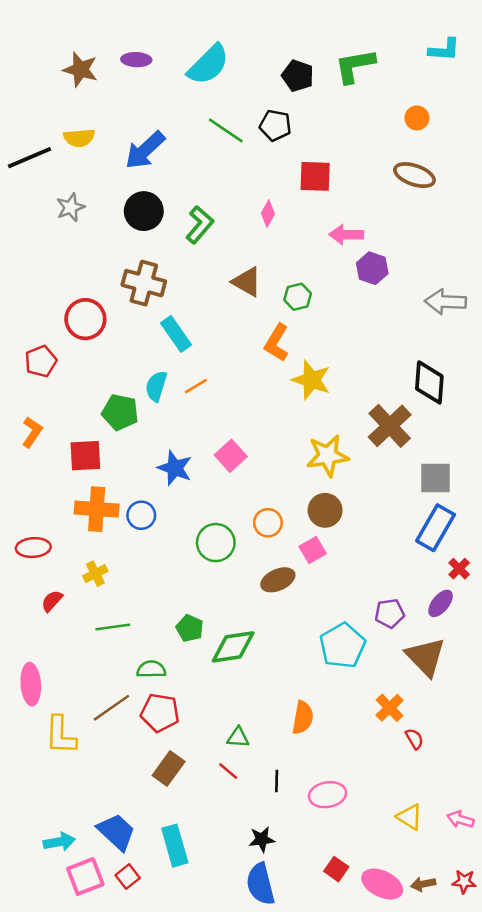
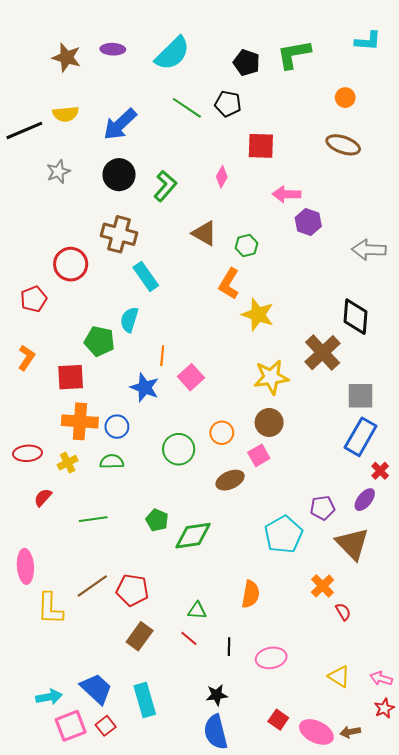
orange line: (196, 386) -> (162, 356), moved, turned -54
yellow cross: (95, 574) -> (68, 463), moved
green semicircle: (151, 669) -> (112, 462), moved
red star: (464, 882) -> (384, 708), moved, turned -30

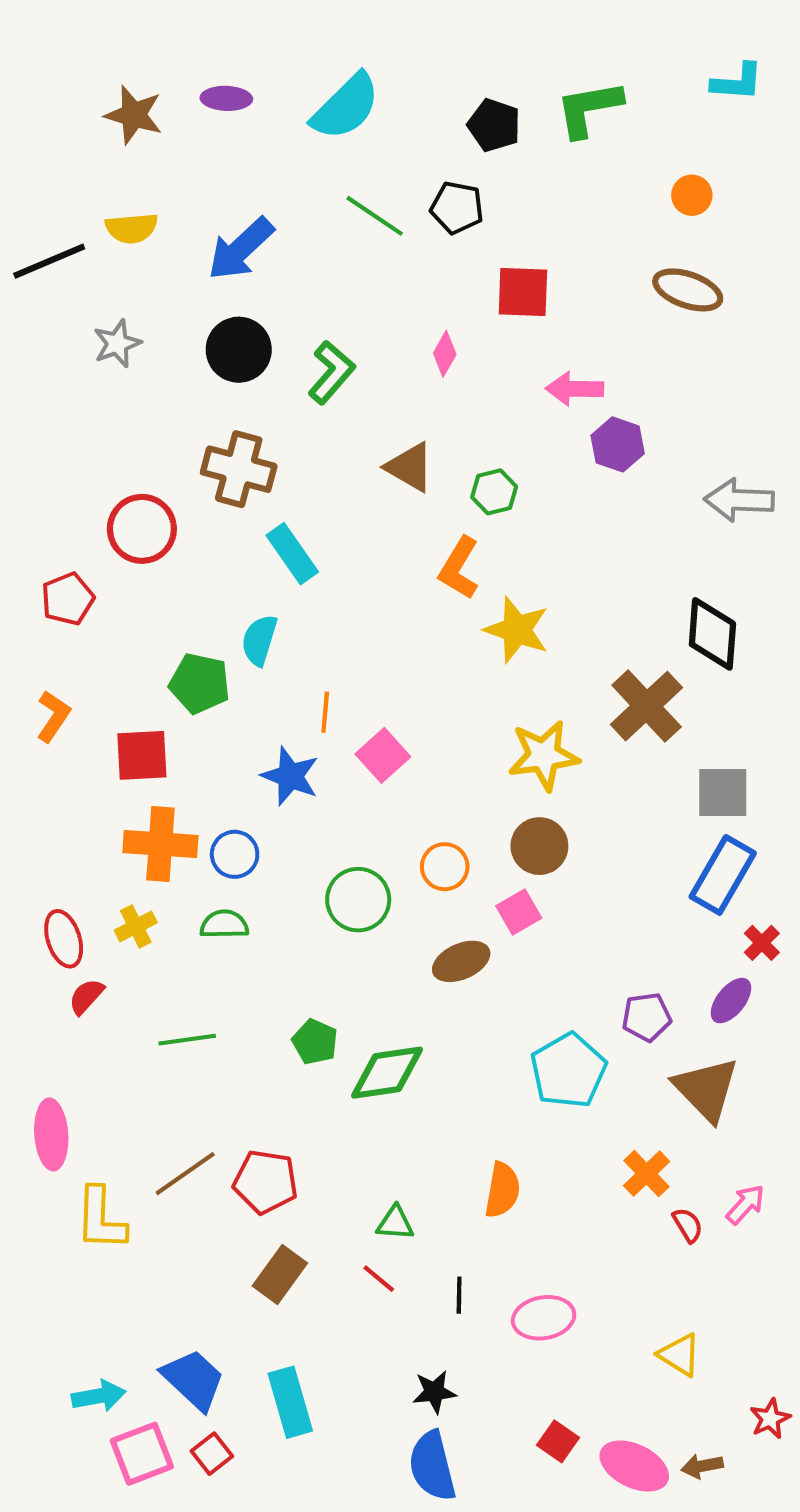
red ellipse: (27, 453) -> (64, 939), moved, turned 76
pink arrow: (381, 678) -> (745, 1204), moved, turned 115

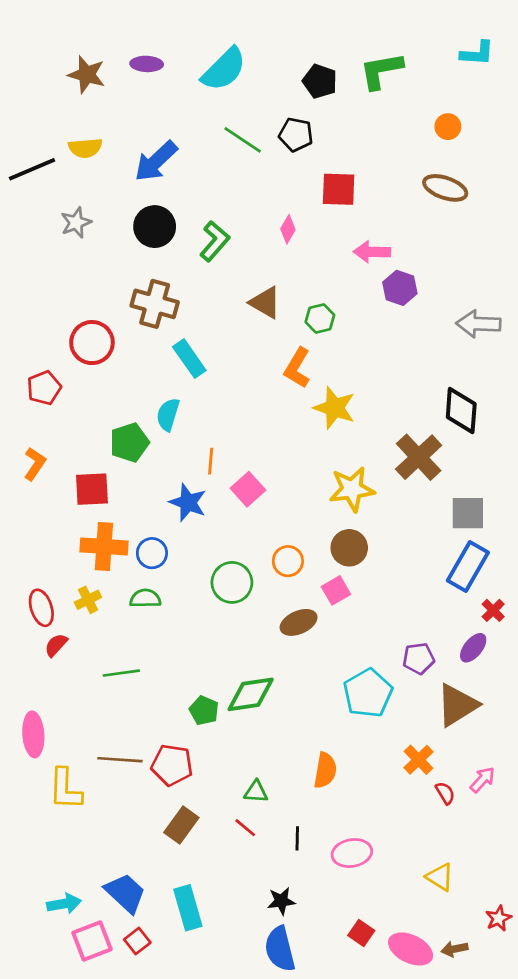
green pentagon: (200, 683) -> (129, 442), turned -30
green pentagon: (315, 1042) -> (204, 710), moved
brown triangle: (706, 1089) -> (457, 705), turned 42
brown line: (185, 1174) -> (120, 760), turned 39

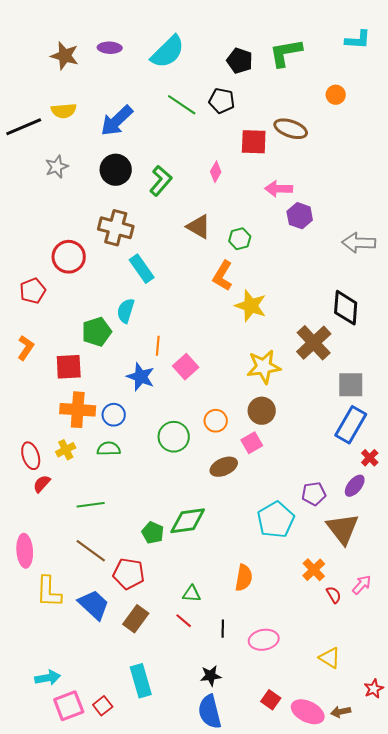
brown ellipse: (445, 188) -> (291, 129), moved
brown triangle: (457, 705) -> (343, 529), turned -36
brown line: (120, 760) -> (91, 551), moved, turned 32
blue trapezoid: (125, 893) -> (94, 605), moved

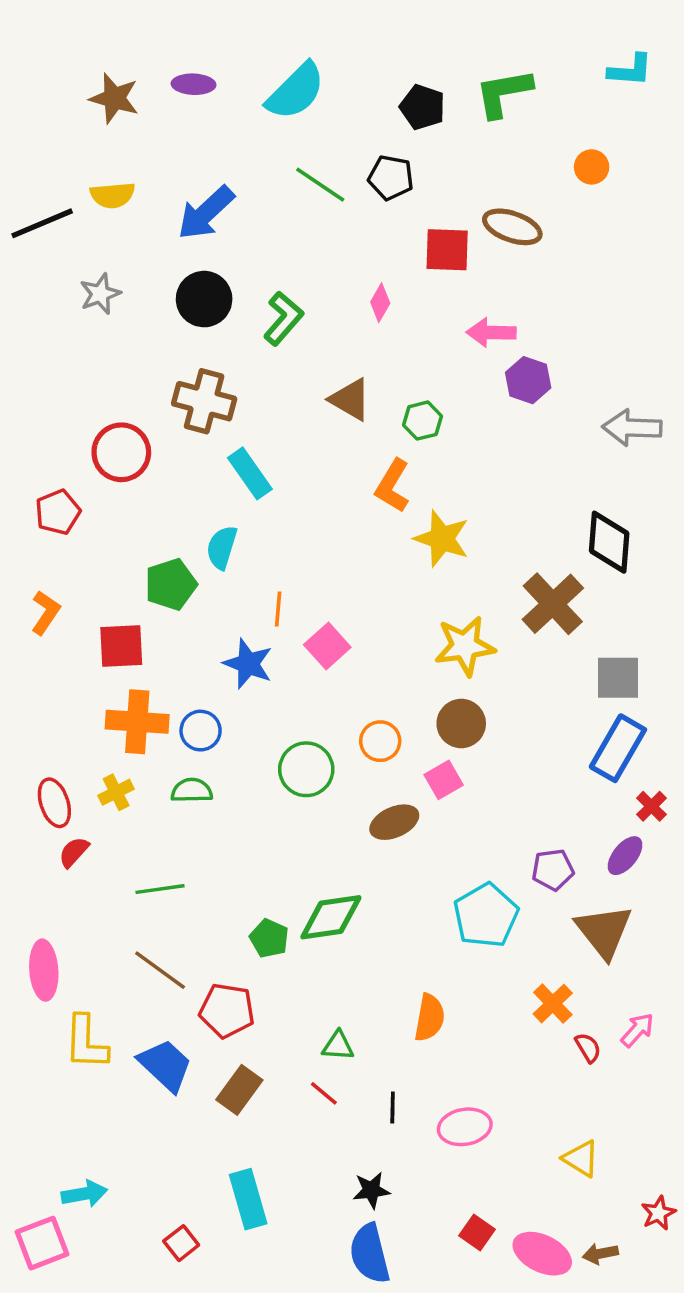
pink square: (69, 706) -> (42, 1243), moved

